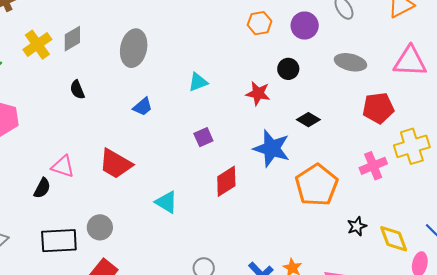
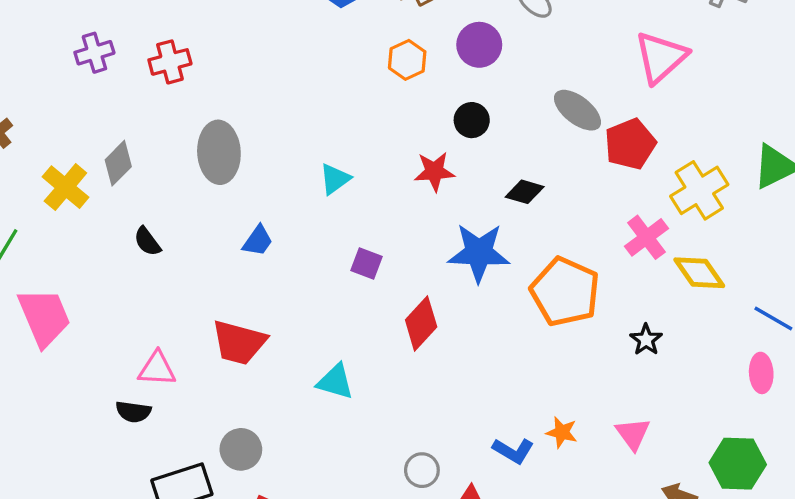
pink triangle: (410, 61) -> (661, 57), turned -30
gray ellipse: (351, 62) -> (577, 110), moved, turned 40
purple square: (203, 137) -> (366, 264), turned -30
black semicircle: (42, 188) -> (133, 412), turned 85
yellow diamond: (394, 239) -> (699, 273), moved

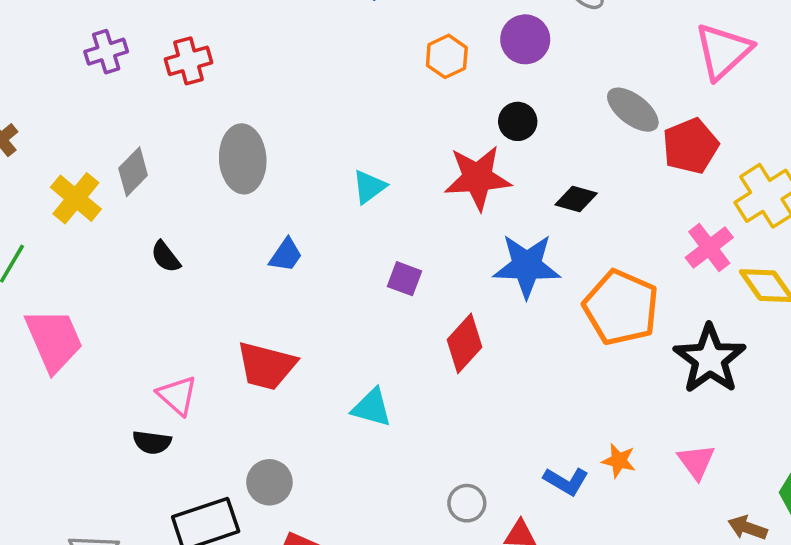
red star: (434, 172) -> (478, 178), size x1.5
black star: (646, 340) -> (710, 359), size x2.0
pink triangle: (157, 369) -> (177, 395), turned 39

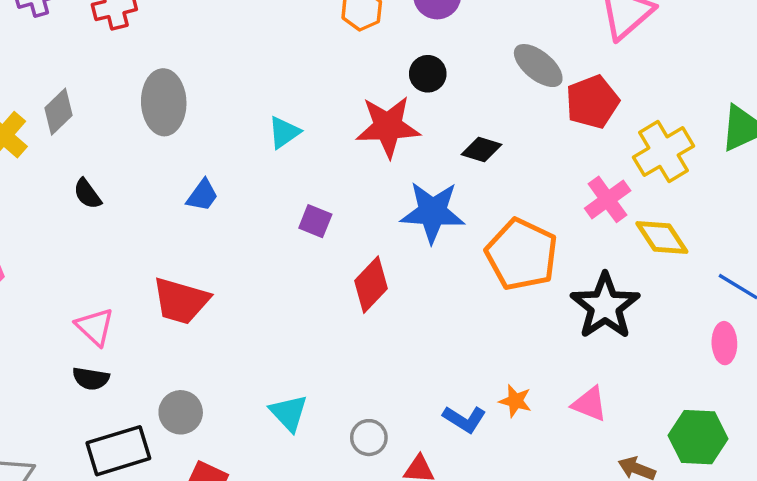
cyan triangle: (372, 408) -> (289, 413), moved, turned 30
black semicircle: (152, 442) -> (91, 379), moved
pink triangle: (696, 462) -> (589, 404), turned -33

